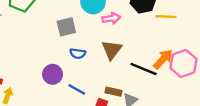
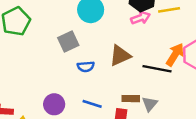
pink arrow: (111, 18) -> (141, 18), moved
brown triangle: (112, 50) -> (120, 56), turned 40
purple circle: (53, 74) -> (54, 104), moved

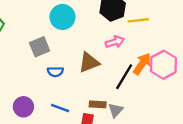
pink arrow: (141, 18) -> (115, 42), moved
black line: (157, 69) -> (124, 77), turned -72

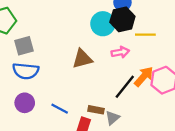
cyan circle: (62, 17) -> (103, 24), moved
gray square: (40, 47) -> (24, 46), moved
brown triangle: (89, 62) -> (82, 59), moved
blue semicircle: (55, 72) -> (26, 71), moved, size x1.6

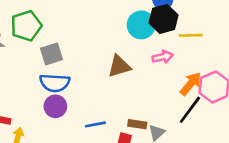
black line: (125, 87) -> (190, 110), moved
purple circle: (25, 103) -> (55, 106), moved
blue line: (60, 109) -> (95, 124), turned -36

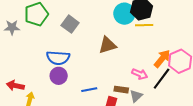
yellow line: (191, 35) -> (144, 25), moved
gray square: (52, 54) -> (70, 24), moved, turned -36
pink arrow: (163, 57) -> (140, 74), moved, turned 35

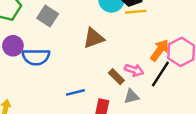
purple circle: (59, 76) -> (13, 46), moved
brown rectangle: (121, 90) -> (116, 77), moved, turned 40
gray triangle: (136, 96) -> (131, 96), turned 32

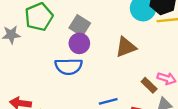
purple circle: (13, 46) -> (79, 43), moved

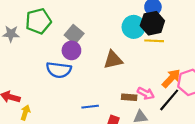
brown rectangle: (149, 85) -> (129, 97), turned -48

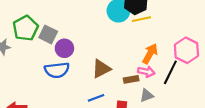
gray square: (74, 34) -> (48, 34), moved
brown triangle: (113, 60) -> (101, 69), moved
orange arrow: (171, 78) -> (150, 54), moved

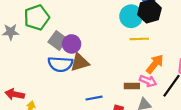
yellow line: (141, 19) -> (139, 39), moved
gray square: (48, 34) -> (58, 40), moved
brown triangle: (101, 69) -> (80, 62), moved

